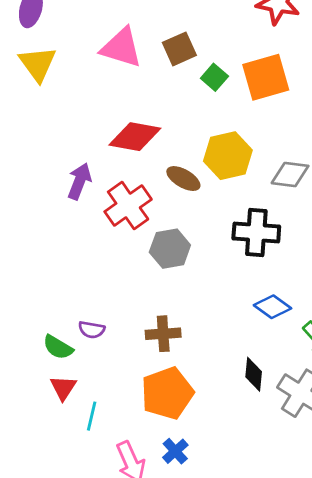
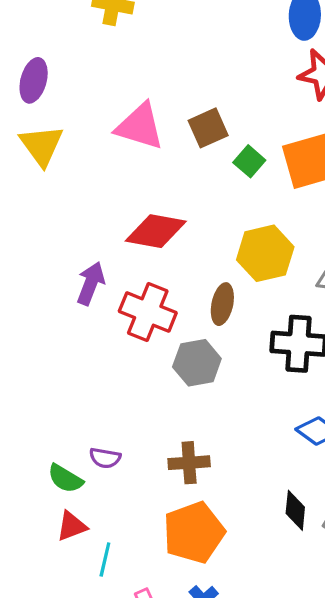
brown ellipse: (183, 179) -> (222, 304), moved, turned 72
red cross: (128, 206) -> (148, 312), turned -33
red triangle: (63, 388) -> (72, 526), turned 36

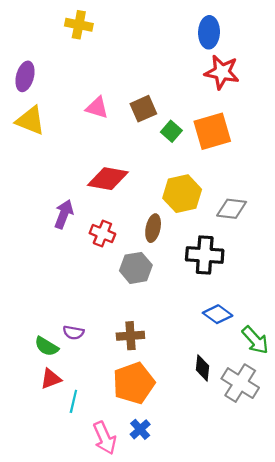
pink triangle: (140, 126) -> (97, 108), size x0.7
yellow triangle: (42, 145) -> (30, 121), turned -32
red cross: (148, 312) -> (102, 233), size x0.7

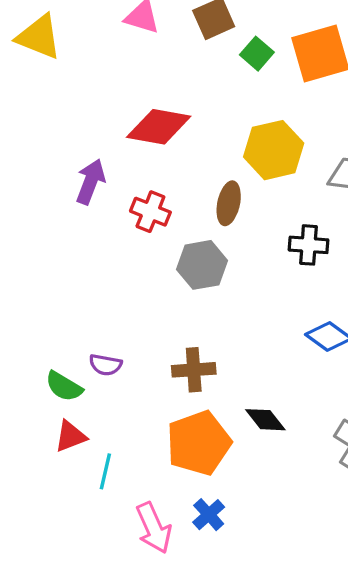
black cross: (205, 255) -> (309, 245), size x0.7
black diamond: (203, 368) -> (265, 420), moved, turned -44

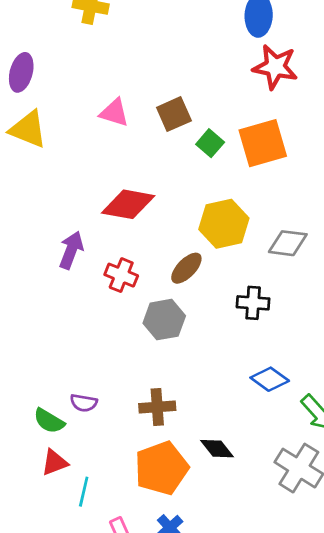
brown ellipse: (229, 203) -> (186, 268), turned 32

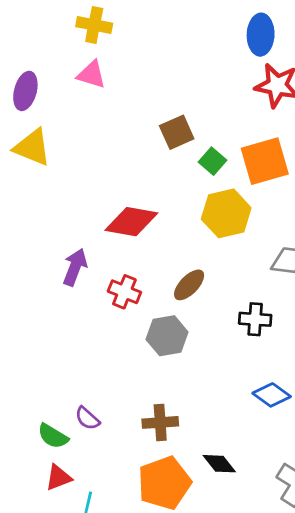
pink triangle: (114, 113) -> (91, 74), moved
yellow hexagon: (224, 224) -> (226, 213), moved
purple semicircle: (84, 403) -> (87, 418), turned 32

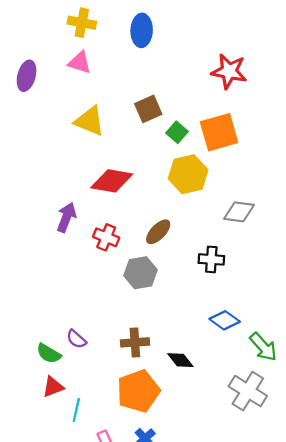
blue ellipse: (261, 35) -> (142, 30), moved
yellow triangle: (32, 147) -> (90, 121), moved
black diamond: (219, 464) -> (180, 360), moved

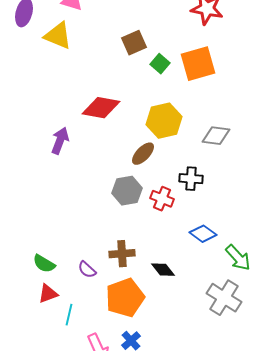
yellow triangle: (90, 121) -> (58, 36), moved
yellow hexagon: (188, 174) -> (164, 121), moved
red cross: (106, 237) -> (162, 199), moved
purple semicircle: (76, 339) -> (87, 270), moved

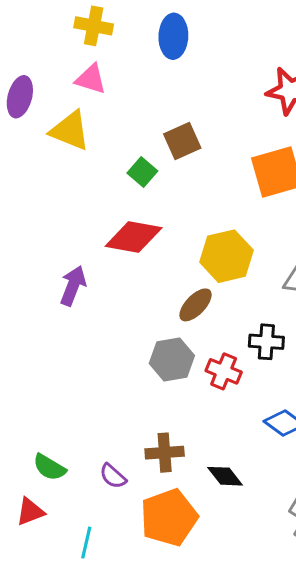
green square: (160, 64) -> (142, 172), moved
red triangle: (48, 294) -> (30, 512), moved

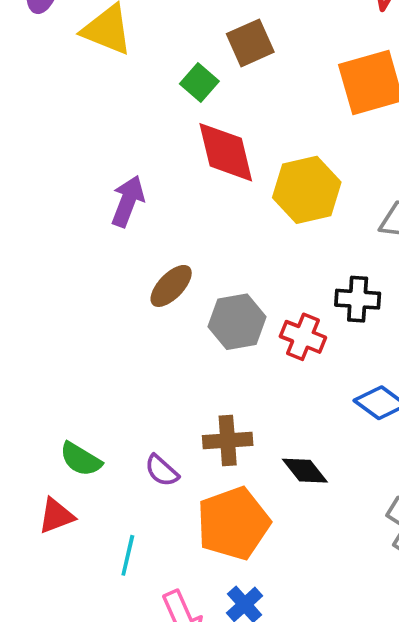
red diamond: (134, 237) -> (226, 152), moved, turned 66
purple arrow: (73, 286) -> (128, 201), moved
brown ellipse: (196, 305) -> (171, 286), moved

